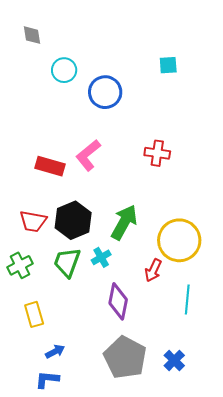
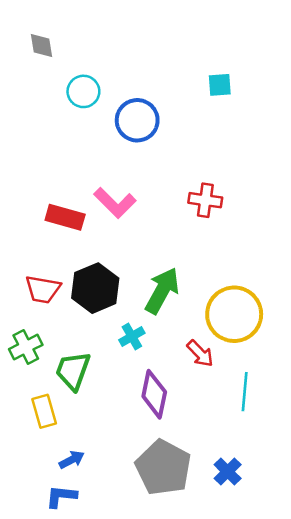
pink L-shape: (88, 155) -> (115, 203), turned -96
green trapezoid: (67, 262) -> (73, 371), moved
red arrow: (153, 270) -> (200, 354), turned -70

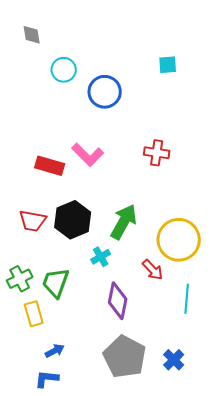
green cross: (26, 347) -> (20, 279), moved

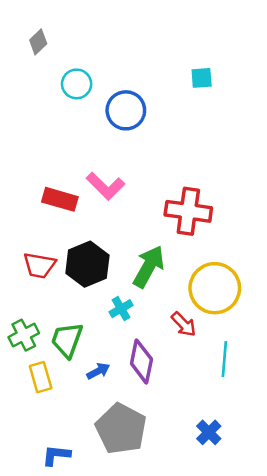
gray diamond: (32, 35) -> (38, 42), turned 55
red cross: (157, 153) -> (188, 211), moved, size x1.5
blue arrow: (55, 351) -> (98, 371), moved
gray pentagon: (125, 357) -> (121, 429), moved

